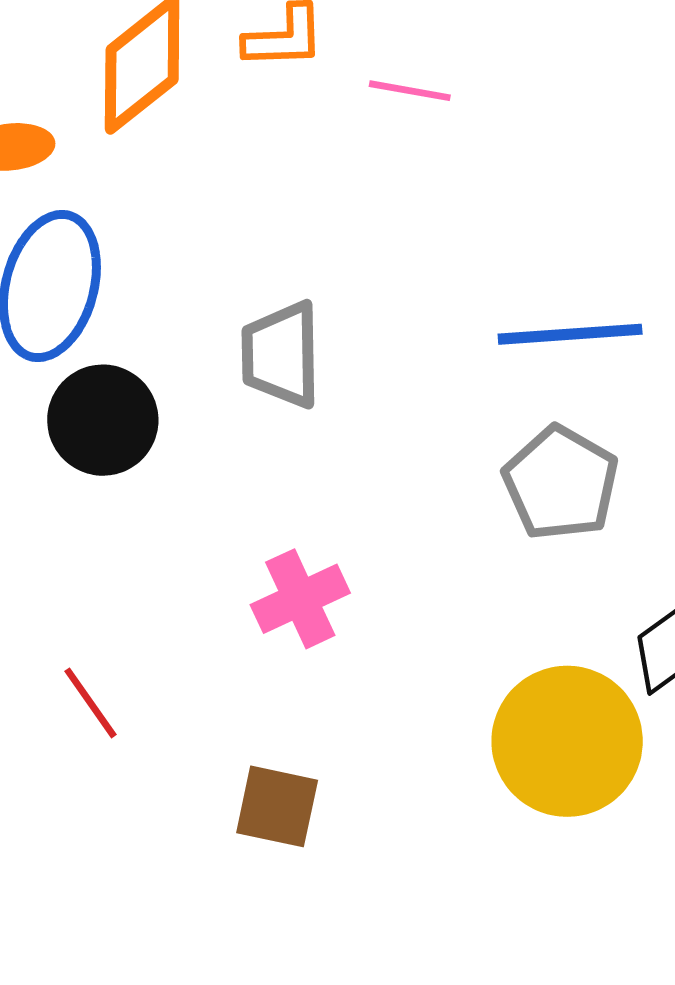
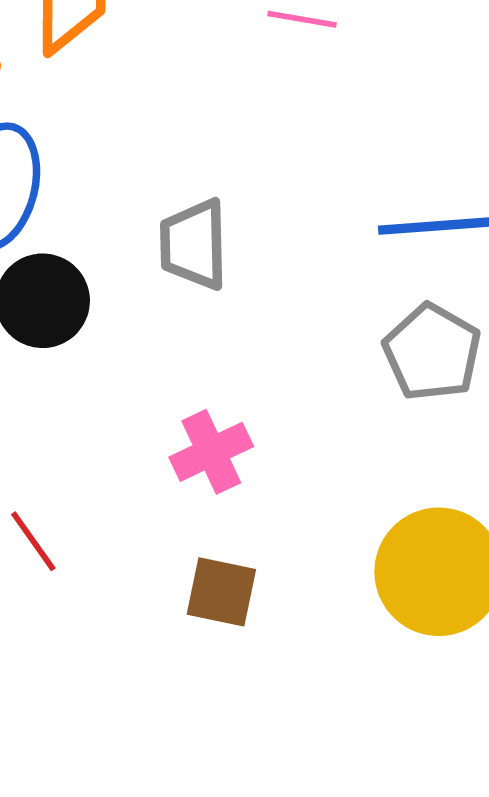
brown square: (277, 806) -> (221, 592), moved

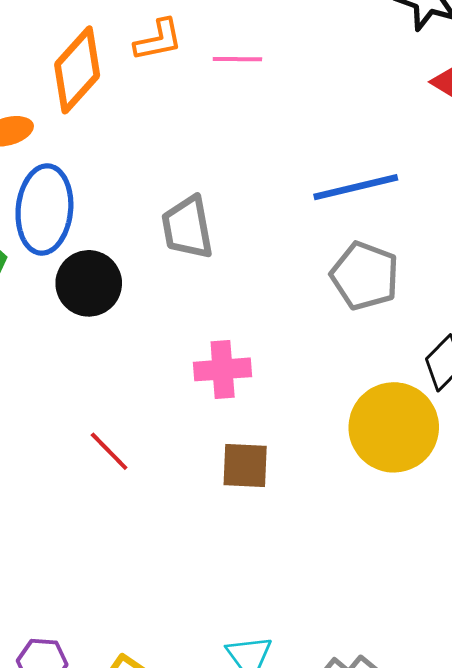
pink cross: (211, 452) -> (223, 369), turned 30

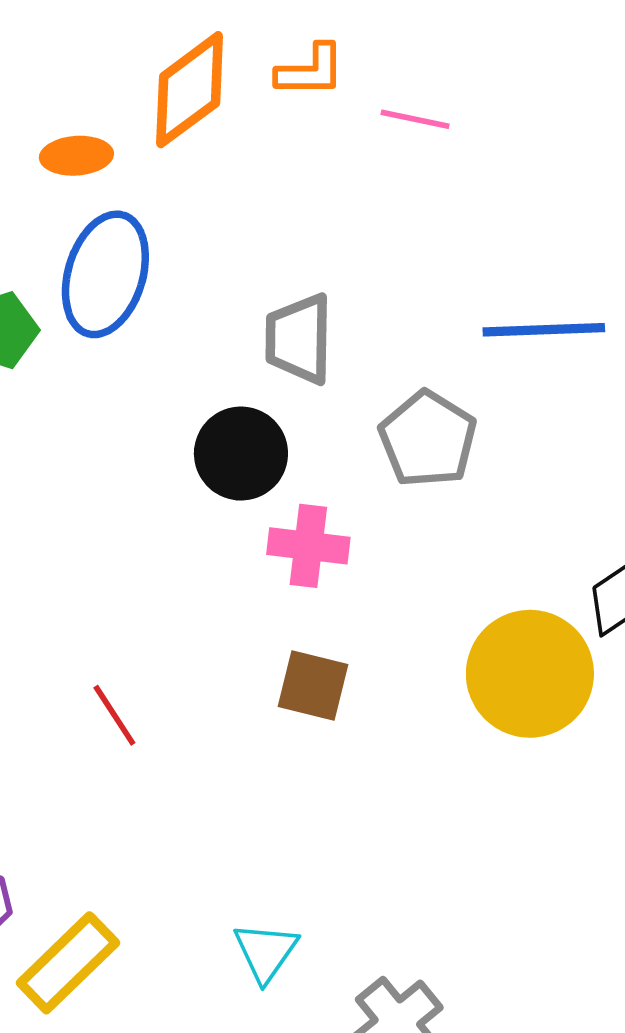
gray pentagon: (365, 276) -> (428, 439), moved
black circle: (89, 283) -> (241, 454), moved
red line: (109, 451) -> (114, 715), moved

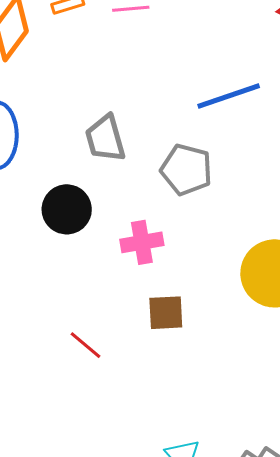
black circle: (241, 454) -> (67, 209), moved
red line: (114, 715) -> (86, 345), moved

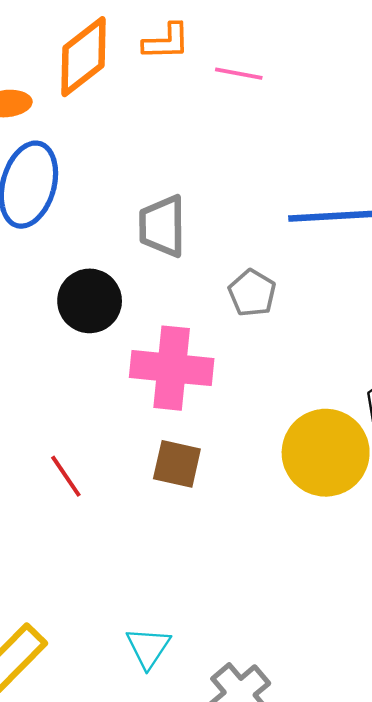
gray pentagon: (186, 170) -> (252, 293), size x0.7
pink cross: (142, 242) -> (172, 368), size x1.5

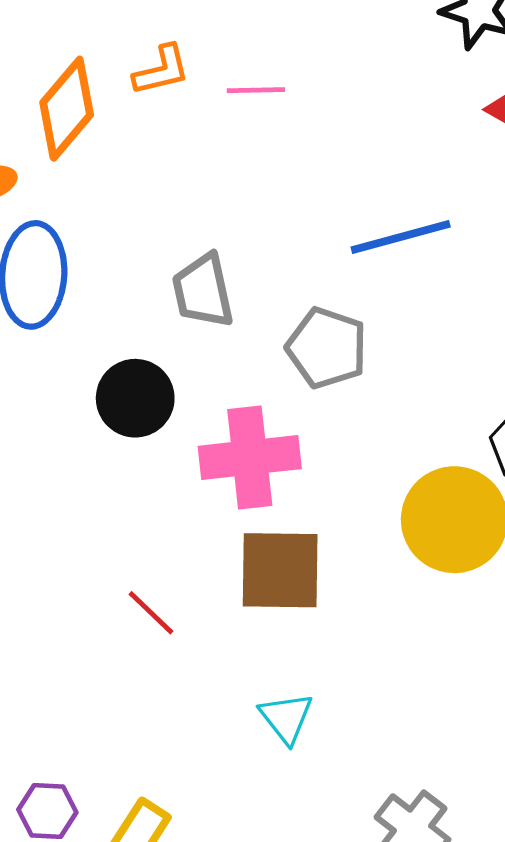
gray pentagon: (252, 293) -> (327, 348), size x1.4
brown square: (177, 464) -> (280, 570), size x1.5
cyan triangle: (148, 648) -> (286, 718), moved

